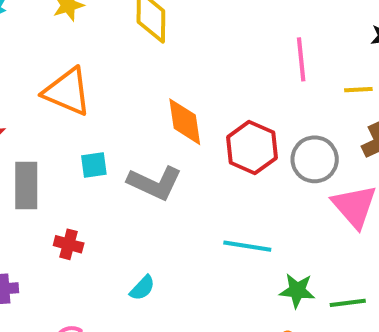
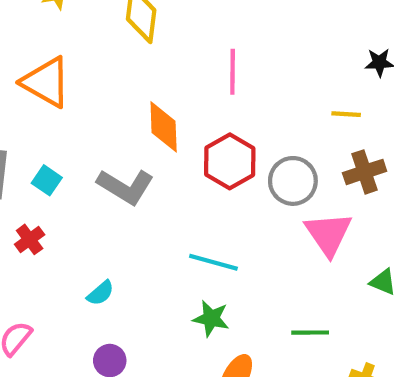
pink line: (301, 59) -> (233, 72), moved
cyan square: (94, 165) -> (47, 180), moved, turned 36
red cross: (69, 244) -> (30, 239), turned 32
green star: (297, 291) -> (211, 318), moved

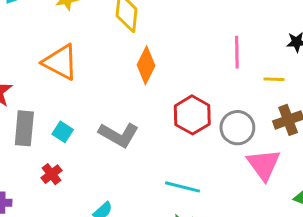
pink line: (233, 72) -> (237, 52), moved
orange diamond: (164, 127) -> (146, 65), moved, turned 30

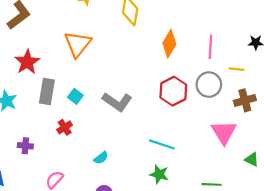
orange triangle: (60, 62) -> (78, 44), turned 36
orange diamond: (146, 65) -> (169, 44), moved
gray circle: (237, 128) -> (209, 85), moved

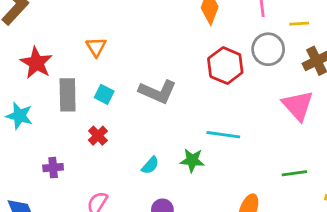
orange triangle: (78, 44) -> (96, 47), moved, size x0.6
green star: (159, 174) -> (192, 160), moved

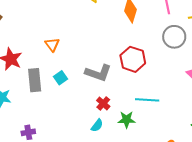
red hexagon: (225, 66) -> (133, 59), moved
cyan square: (104, 94) -> (61, 78), turned 32
red cross: (98, 136) -> (103, 103), moved

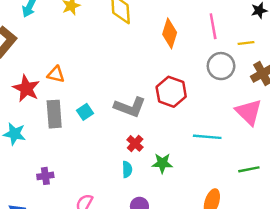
orange triangle: (52, 45) -> (56, 74), moved, turned -42
cyan line: (147, 100) -> (207, 137), moved
cyan semicircle: (97, 125) -> (127, 169), turned -40

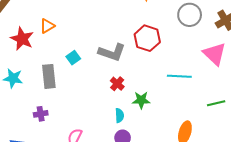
orange triangle: (56, 74) -> (47, 26), turned -42
gray rectangle: (54, 114) -> (49, 76), moved
cyan semicircle: (127, 169) -> (120, 115), moved

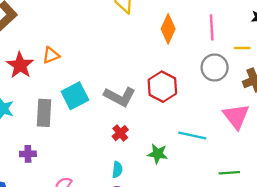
cyan square: (73, 58) -> (75, 96), size x1.6
green star: (141, 100) -> (158, 154), moved

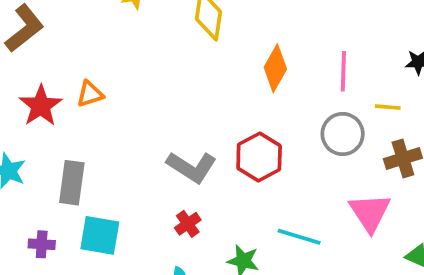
cyan square: (75, 96) -> (100, 235), moved, turned 32

